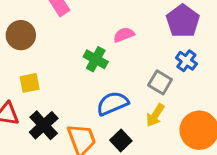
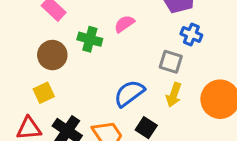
brown circle: (21, 35) -> (52, 55), moved
green cross: (96, 59) -> (90, 39), moved

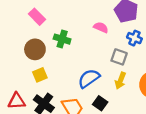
pink semicircle: (124, 24) -> (101, 27), moved, turned 56
yellow square: (44, 93) -> (40, 75), moved

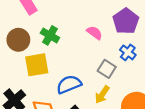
yellow square: (40, 75) -> (37, 65), moved, size x1.5

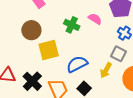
green cross: (50, 35) -> (72, 25), moved
gray square: (107, 69) -> (119, 54), moved

